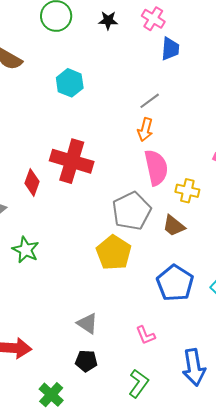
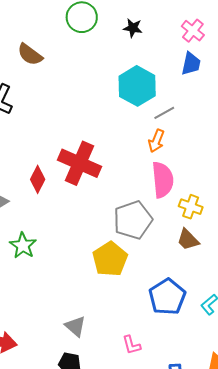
pink cross: (153, 19) -> (193, 31), moved
cyan hexagon: (70, 83) -> (137, 86), moved, size x1.4
brown trapezoid: (174, 226) -> (188, 240), moved

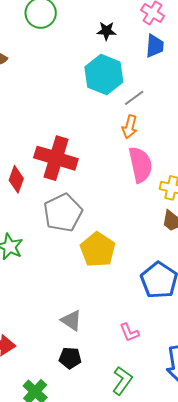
black star: (133, 28) -> (106, 31), moved
gray pentagon: (133, 220) -> (63, 213), moved

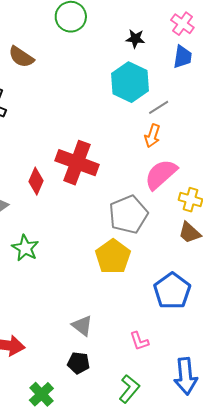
pink semicircle: (140, 165) -> (161, 174), turned -123
gray pentagon: (63, 213) -> (128, 214), moved

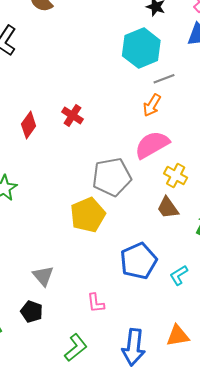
red cross: (77, 163) -> (72, 115), size x0.5

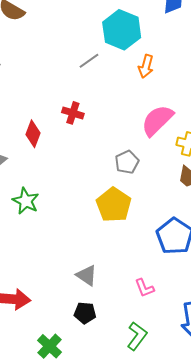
gray line: (164, 79) -> (89, 61), moved
orange arrow: (152, 105) -> (146, 66), moved
gray pentagon: (112, 177) -> (127, 162), size x0.6

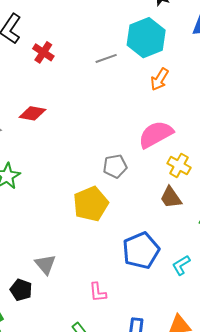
red cross: (73, 113) -> (43, 52), moved
red diamond: (33, 134) -> (32, 113), turned 64
black pentagon: (85, 313) -> (21, 290), moved

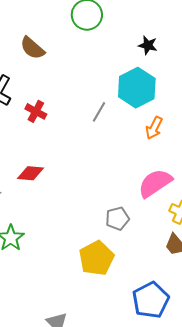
gray line: (106, 58) -> (99, 112), turned -35

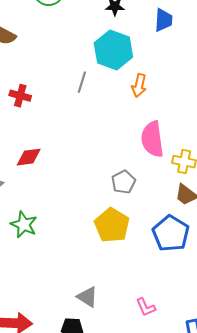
pink semicircle: (155, 183) -> (152, 139), turned -51
blue pentagon: (151, 300) -> (171, 233), moved

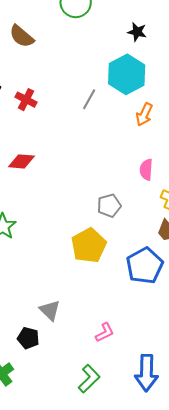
pink semicircle: (152, 139) -> (146, 170), size x0.6
pink L-shape: (146, 307) -> (105, 332), turned -105

